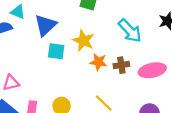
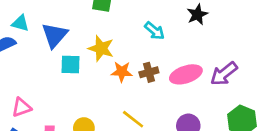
cyan arrow: (130, 31) -> (155, 31), size x0.7

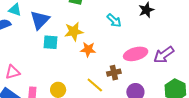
yellow star: (101, 48) -> (74, 31), turned -30
brown cross: (149, 72) -> (114, 73), moved

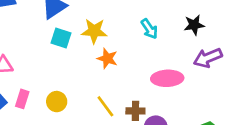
purple arrow: (164, 55) -> (208, 58), moved
brown cross: (114, 73) -> (135, 111), moved

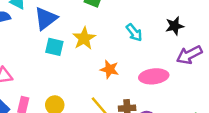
yellow star: (94, 31) -> (84, 38), turned -30
orange star: (107, 58) -> (110, 69), moved

